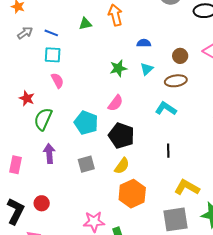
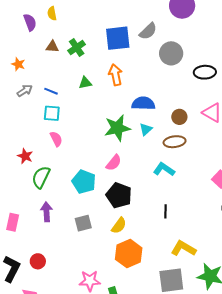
blue semicircle: (144, 43) -> (143, 103), size x1.6
green star: (118, 68) -> (117, 128), size x1.5

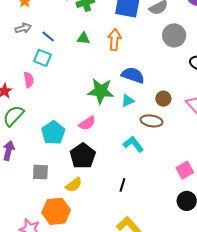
pink semicircle: (56, 139) -> (29, 80), moved
orange hexagon: (129, 254) -> (56, 211), moved

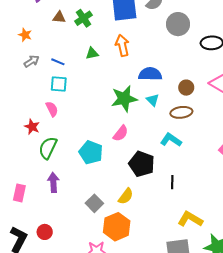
cyan triangle: (128, 101) -> (153, 100), turned -32
black pentagon: (83, 156) -> (142, 164), moved
gray square: (40, 172) -> (94, 203), moved, turned -30

